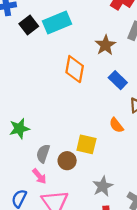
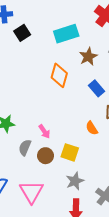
cyan rectangle: (57, 22) -> (66, 34), moved
yellow square: (86, 144) -> (70, 152), moved
pink arrow: (39, 176) -> (44, 131), moved

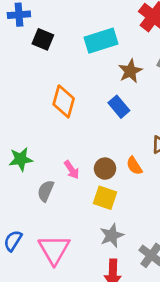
black square: (22, 33) -> (43, 39), turned -35
orange diamond: (59, 75) -> (64, 101), moved
blue rectangle: (96, 88) -> (119, 107), moved
brown circle: (46, 156) -> (105, 169), moved

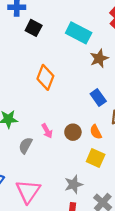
cyan rectangle: (101, 41) -> (79, 33), turned 40
blue rectangle: (119, 107) -> (98, 97), moved
yellow square: (105, 198) -> (96, 158), moved

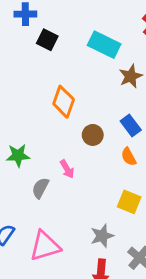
brown circle: (73, 132) -> (93, 135), moved
orange semicircle: (96, 132) -> (129, 157), moved
pink triangle: (28, 191) -> (45, 246), turned 40

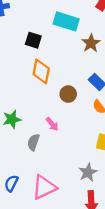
black square: (47, 40) -> (33, 40), moved

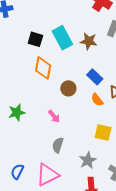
cyan rectangle: (66, 21) -> (62, 38), moved, turned 45
brown star: (91, 43) -> (89, 41), turned -30
gray semicircle: (33, 142) -> (58, 145), moved

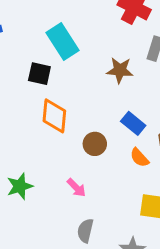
cyan rectangle: (62, 38) -> (62, 41), moved

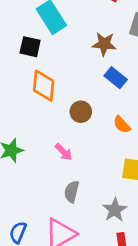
blue rectangle: (133, 123) -> (116, 78), moved

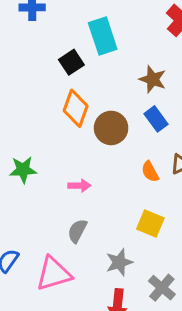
black square: (30, 47) -> (71, 62), turned 30
brown circle: (81, 112) -> (111, 128), moved, size x1.4
pink arrow: (64, 152) -> (79, 186), turned -60

